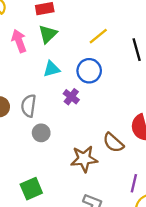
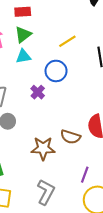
cyan triangle: (52, 69) -> (23, 56), moved
brown semicircle: (113, 143) -> (70, 137), turned -30

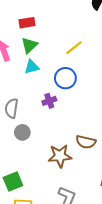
purple cross: (38, 92) -> (49, 101), turned 32

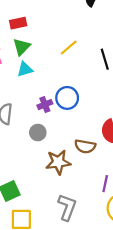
blue circle: (65, 78) -> (67, 98), moved
gray circle: (22, 132) -> (38, 133), moved

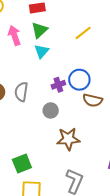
cyan triangle: (25, 69) -> (42, 51), turned -35
brown semicircle: (85, 146) -> (93, 100), moved

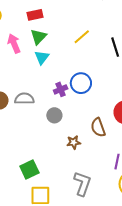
gray semicircle: (21, 92) -> (24, 99), turned 84
brown semicircle: (93, 100) -> (98, 127), moved, turned 60
brown star: (68, 139) -> (74, 142), size x0.6

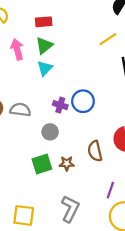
yellow line: (82, 37) -> (108, 39), moved
purple cross: (61, 89) -> (60, 105), turned 32
green square: (29, 170) -> (42, 164), moved

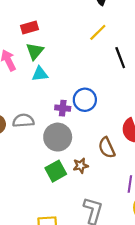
cyan triangle: (45, 68) -> (40, 74), turned 49
gray circle: (50, 132) -> (58, 137), size x1.6

